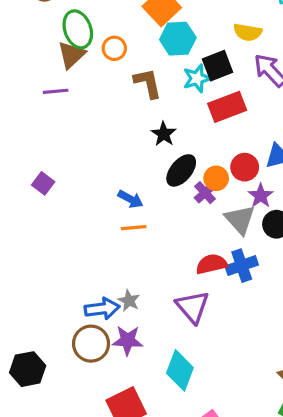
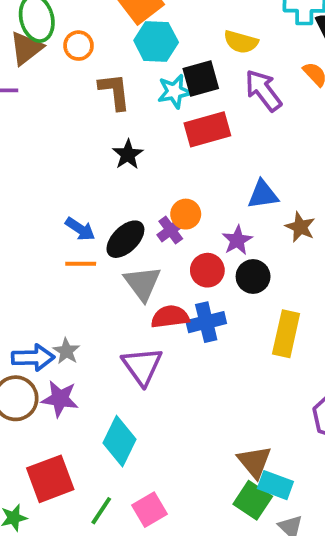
red circle: (245, 167) -> (207, 270), moved
black ellipse: (181, 170) -> (125, 239), moved
gray triangle: (240, 220) -> (142, 283), moved

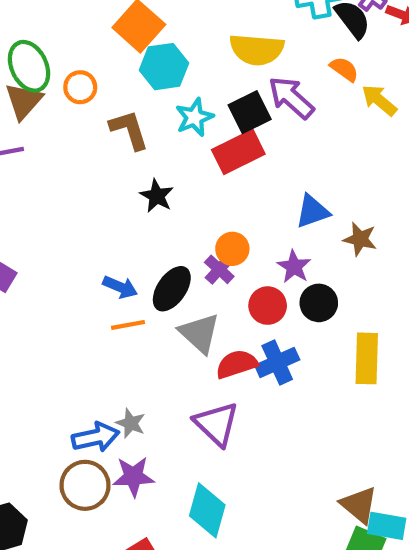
yellow semicircle: (241, 42) -> (257, 49), size x1.4
black square: (201, 79) -> (250, 112), moved

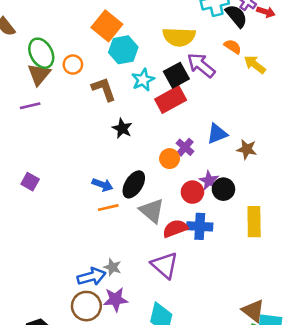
purple star: (294, 267) -> (209, 181), moved
purple cross: (219, 269) -> (185, 147), moved
blue cross: (277, 362) -> (200, 226), turned 30

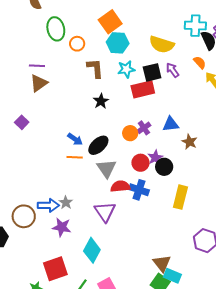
purple arrow: (201, 65) -> (173, 70), size x0.7
brown triangle: (39, 74) -> (39, 83), moved
brown circle: (86, 306) -> (24, 216), moved

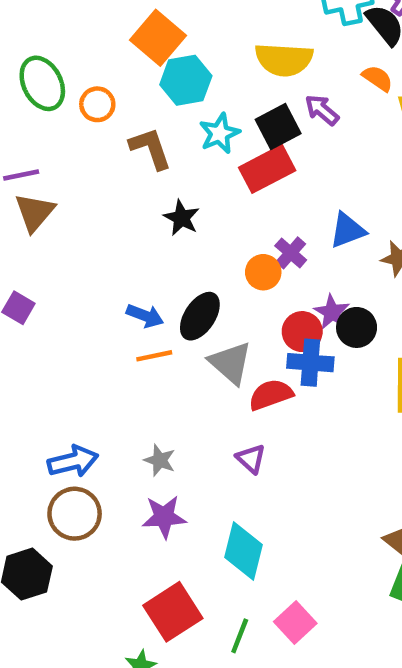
blue cross: (139, 190) -> (310, 363), moved
blue arrow: (48, 205) -> (73, 461), moved
purple triangle: (105, 212) -> (251, 459), size x0.6

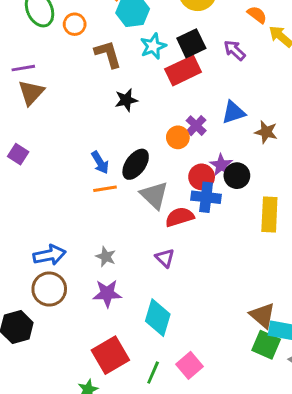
purple arrow: (322, 110) -> (235, 50), moved
black star: (181, 218) -> (126, 100), turned 30
blue arrow: (145, 316) -> (100, 163), turned 35

